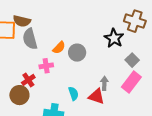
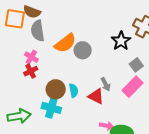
orange semicircle: (59, 48) -> (65, 43), size x1.6
pink cross: (46, 66) -> (31, 57), moved, turned 32
gray arrow: (104, 83) -> (106, 84), turned 144
brown circle: (19, 95) -> (56, 89), moved

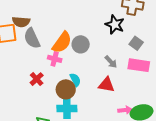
pink cross: (31, 57) -> (55, 59), moved
gray arrow: (106, 84) -> (111, 62), moved
pink rectangle: (132, 87) -> (139, 65), turned 70
cyan semicircle: (74, 90) -> (75, 80), moved

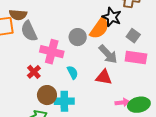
orange semicircle: (62, 42) -> (99, 28), moved
pink cross: (55, 59) -> (52, 52), size x1.6
gray arrow: (111, 62) -> (108, 54), size x1.5
brown circle: (66, 89) -> (47, 95), moved

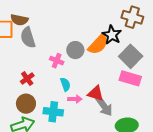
gray square: (133, 36) -> (131, 56), size x1.6
pink cross: (52, 52) -> (57, 61), moved, size x0.6
gray arrow: (108, 54) -> (104, 106), moved
brown circle: (47, 95) -> (26, 104), moved
pink arrow: (122, 102) -> (75, 99), moved

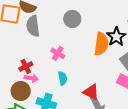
orange semicircle: (98, 44) -> (101, 44), turned -45
gray circle: (75, 50) -> (72, 19), moved
pink arrow: (75, 99) -> (31, 78), moved

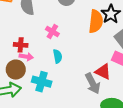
red cross: (26, 66) -> (21, 45), turned 32
red triangle: (91, 92) -> (103, 72), moved

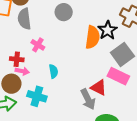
pink cross: (52, 31) -> (38, 45), moved

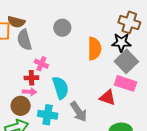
black star: (108, 30) -> (121, 42), moved, turned -30
red cross: (17, 59) -> (31, 78), moved
cyan semicircle: (53, 71) -> (61, 88), size x1.6
gray arrow: (88, 99) -> (79, 112), moved

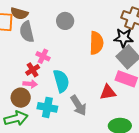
red cross: (31, 78) -> (33, 70), turned -32
red triangle: (108, 98) -> (108, 92), turned -30

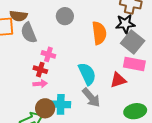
red cross: (33, 70) -> (40, 70), turned -32
cyan semicircle: (61, 81) -> (87, 74), moved
brown circle: (21, 98) -> (45, 108), moved

